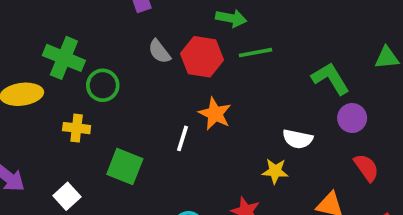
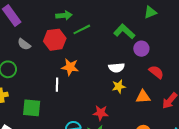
gray semicircle: (159, 51) -> (24, 44), moved
yellow star: (275, 171) -> (119, 87), moved

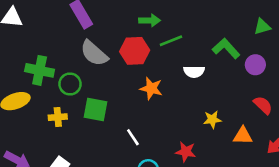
gray semicircle: (24, 44) -> (94, 53), size x1.6
purple circle: (141, 49) -> (255, 65), moved
white semicircle: (116, 68) -> (194, 72), moved
white line: (57, 85) -> (133, 137), moved, turned -40
green square: (32, 108) -> (96, 110), moved

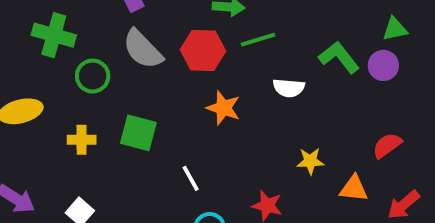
purple circle: (255, 65) -> (383, 65), moved
green cross: (40, 70) -> (54, 35), moved
green circle: (70, 84) -> (93, 76), moved
red semicircle: (263, 105) -> (387, 145), turned -84

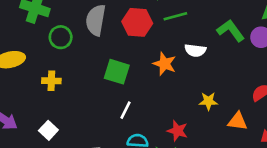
gray semicircle: (143, 49) -> (96, 20), turned 52
orange star: (223, 108) -> (165, 64), moved
green square: (138, 133) -> (117, 72), moved
white line: (191, 178) -> (125, 110), turned 54

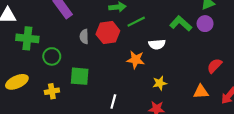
gray semicircle: (96, 20) -> (84, 37), moved, size x0.6
green square: (117, 72) -> (80, 76), moved
yellow star: (208, 101) -> (160, 83), moved

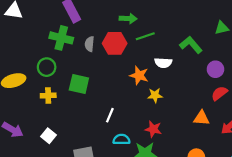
purple circle: (205, 24) -> (215, 69), moved
green cross: (27, 38) -> (61, 38), moved
green circle: (52, 56) -> (47, 67), moved
yellow star: (160, 83) -> (155, 95), moved

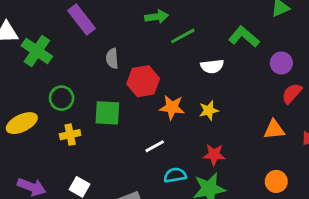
green cross: (61, 38) -> (37, 51), moved, turned 30
red hexagon: (115, 43) -> (143, 81), moved
orange star: (139, 75) -> (172, 107), moved
white line: (110, 115) -> (155, 146), turned 48

